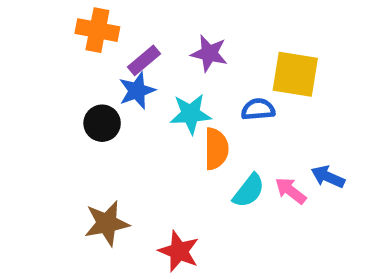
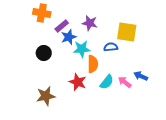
blue star: (137, 91) -> (69, 37), moved
red star: (179, 251) -> (78, 82), moved

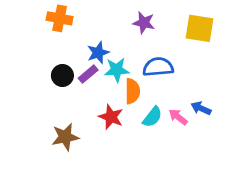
purple star: (90, 23) -> (144, 23), moved
purple rectangle: (62, 26) -> (88, 74), moved
yellow square: (127, 32) -> (200, 28), moved
blue semicircle: (111, 47) -> (158, 67), size x1.5

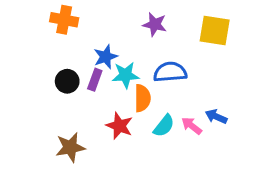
purple rectangle: (88, 74) -> (95, 80), turned -30

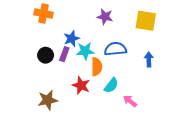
blue arrow: (216, 117) -> (149, 59), moved, turned 64
pink arrow: (192, 126) -> (130, 101), moved

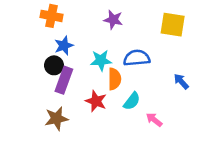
purple star: (105, 17) -> (113, 20), moved
blue star: (72, 39) -> (64, 46), moved
purple rectangle: (64, 54) -> (64, 80), moved, size x1.5
blue arrow: (149, 59) -> (181, 81), moved, turned -40

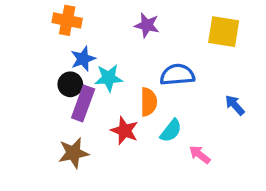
cyan star: (101, 60) -> (109, 78), moved

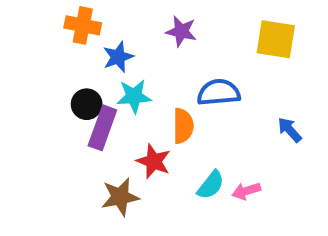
blue star: (83, 59) -> (118, 57), moved
cyan semicircle: (171, 131) -> (211, 185), moved
brown star: (73, 153) -> (120, 197), moved
pink arrow: (200, 155) -> (246, 191), turned -55

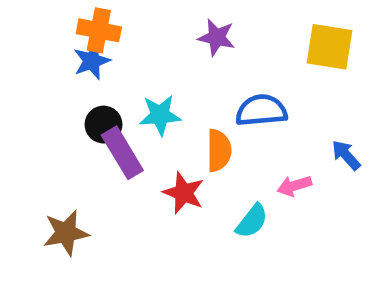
blue star: (118, 57) -> (92, 61), moved
purple rectangle: (102, 128) -> (122, 153), turned -51
pink arrow: (246, 191) -> (294, 186), moved
brown star: (120, 197) -> (66, 233), moved

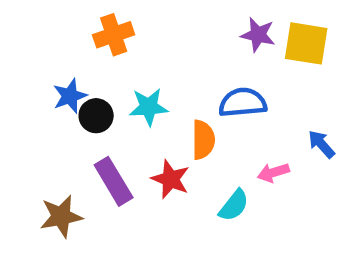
orange cross: (99, 30) -> (114, 35), moved, turned -30
purple star: (217, 37) -> (258, 35), moved
blue star: (92, 61) -> (70, 96), moved
purple rectangle: (122, 153) -> (114, 181), moved

